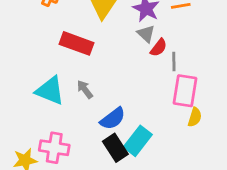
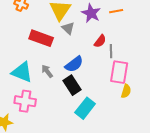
gray triangle: (146, 34) -> (68, 28), moved
blue semicircle: (113, 119) -> (74, 64), moved
pink cross: (54, 148) -> (25, 101), moved
black rectangle: (115, 148) -> (72, 85), moved

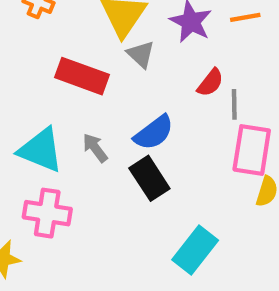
cyan rectangle: (85, 108) -> (195, 250), moved

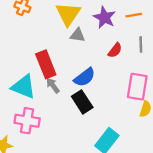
gray triangle: (141, 54) -> (77, 35), turned -35
red rectangle: (82, 76) -> (46, 64), moved, turned 48
gray line: (234, 104) -> (141, 44), moved

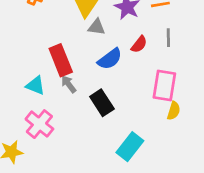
blue semicircle: (85, 77) -> (110, 59), moved
cyan triangle: (24, 87) -> (35, 86), size x0.7
pink cross: (27, 121) -> (39, 124), turned 30

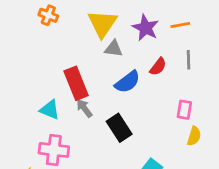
pink rectangle: (164, 86) -> (184, 110), size x0.6
pink cross: (39, 124) -> (54, 150), turned -32

